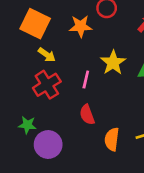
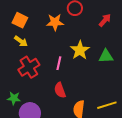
orange square: (35, 24) -> (20, 20), size x0.7
yellow arrow: (47, 55) -> (21, 41), moved

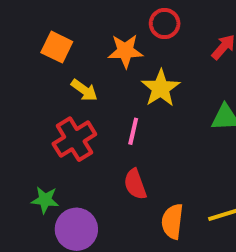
yellow arrow: (21, 41) -> (84, 90), moved
yellow star: (80, 50) -> (161, 88), moved

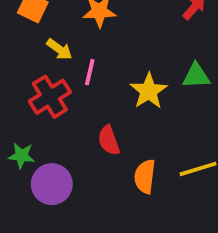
yellow star: (161, 88) -> (149, 91), moved
pink line: (133, 131) -> (90, 72), moved

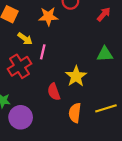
yellow star: (149, 91) -> (76, 76), moved

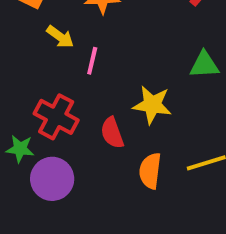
red cross: (19, 66) -> (56, 117), moved, turned -30
yellow star: (76, 76) -> (152, 105), turned -30

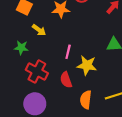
pink line: (92, 61) -> (68, 52), moved
green star: (20, 149) -> (21, 48), moved

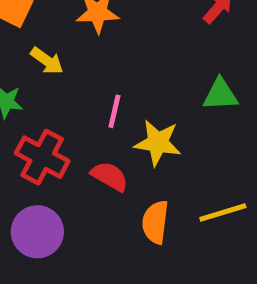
red semicircle: (66, 80) -> (110, 176), turned 140

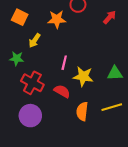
yellow arrow: (47, 61) -> (35, 40), turned 88
green triangle: (220, 94) -> (115, 73), moved

